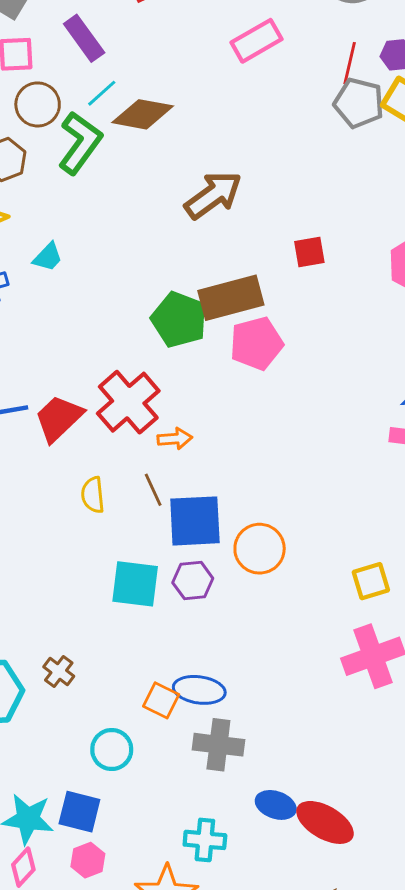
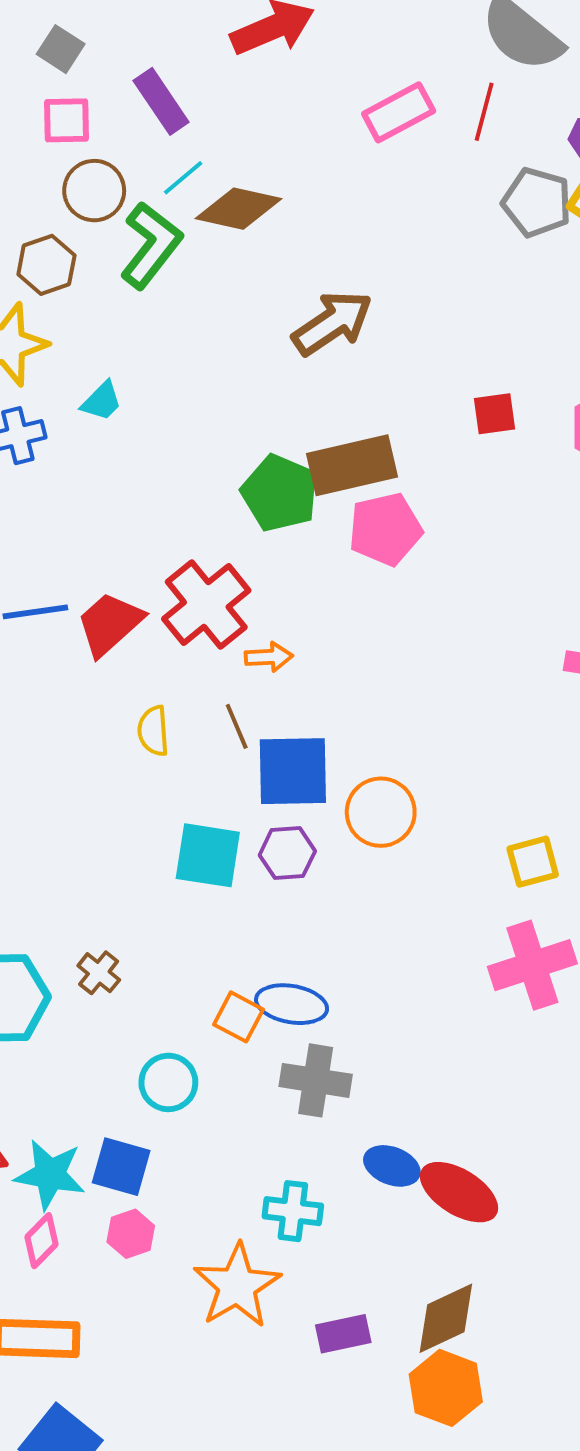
red line: (350, 63) -> (484, 112), moved
red square: (309, 252) -> (495, 414), moved

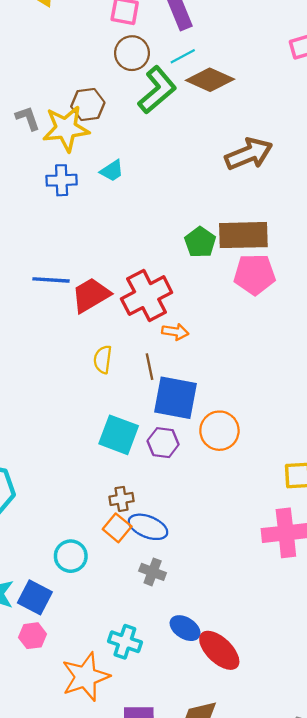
brown hexagon: (46, 265) -> (88, 105), moved
green pentagon: (280, 493) -> (200, 242), size x0.7
brown cross: (99, 973) -> (121, 499), moved, turned 30
gray cross: (316, 1080) -> (153, 572), size x0.7

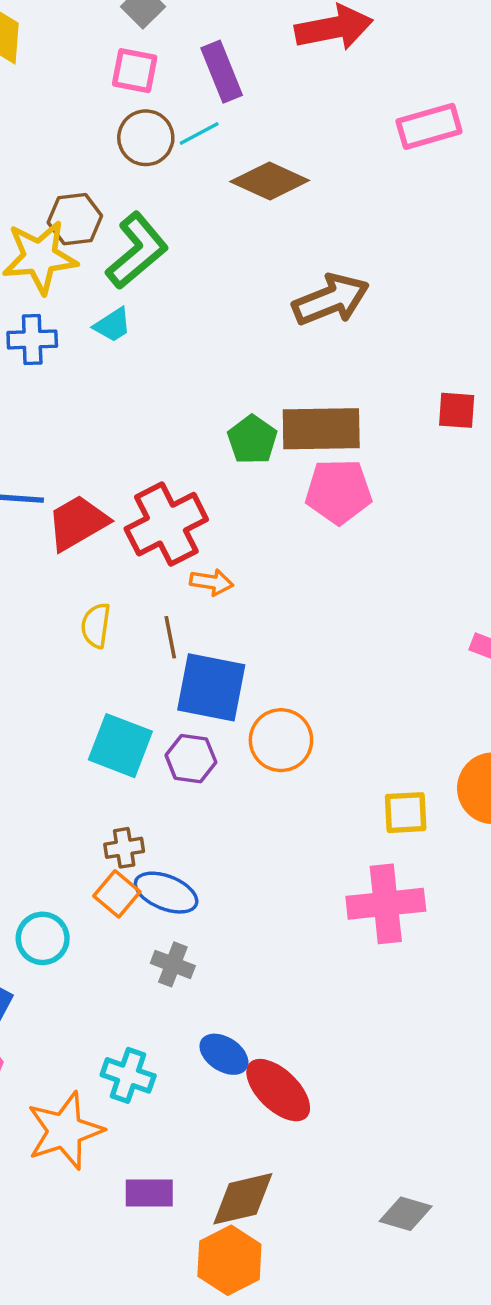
cyan line: (183, 56) -> (199, 134), moved
green L-shape: (157, 90) -> (137, 251), moved

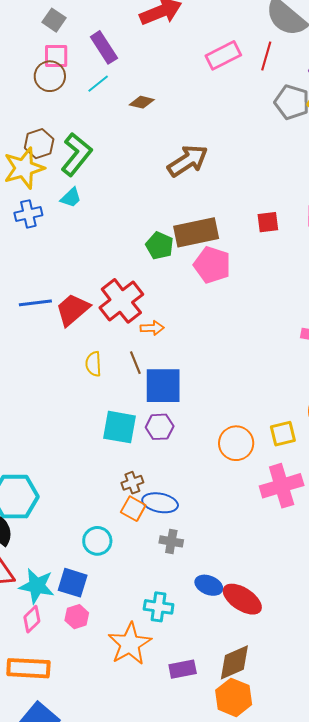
brown circle: (146, 138) -> (50, 76), moved
brown diamond: (270, 181) -> (142, 102), size x0.6
red square: (457, 410) -> (268, 222), moved
pink pentagon: (339, 491) -> (212, 265), turned 30
orange circle: (281, 740) -> (236, 443), moved

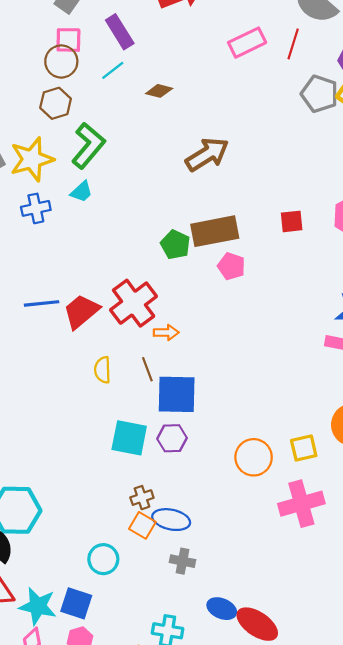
brown hexagon: (39, 144) -> (56, 103), moved
pink pentagon: (212, 265) -> (231, 266), size x0.7

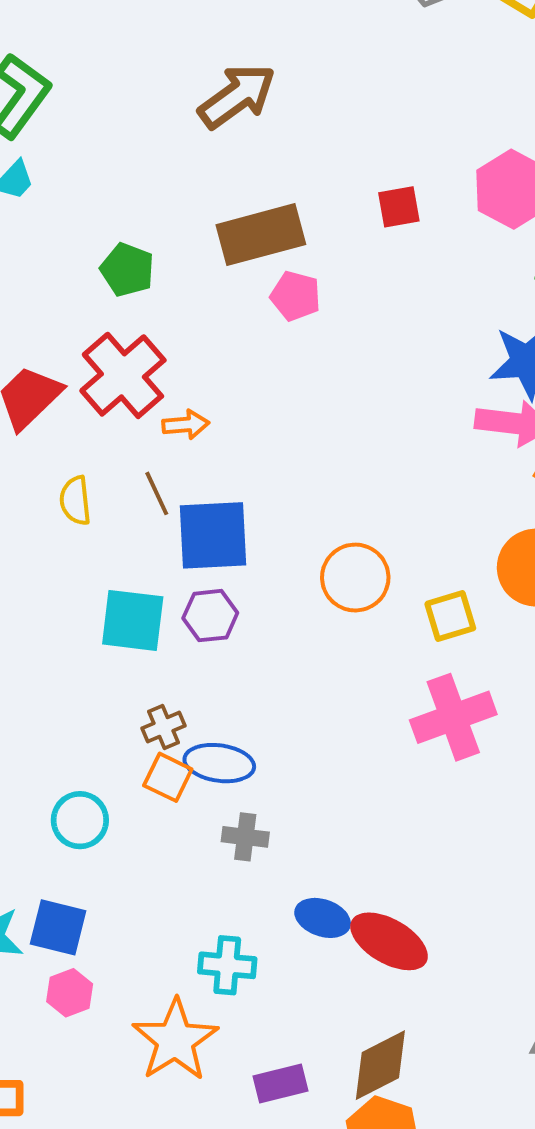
green pentagon: (175, 245) -> (127, 270), moved
orange circle: (254, 457) -> (355, 578), moved
cyan circle: (103, 559) -> (80, 820), moved

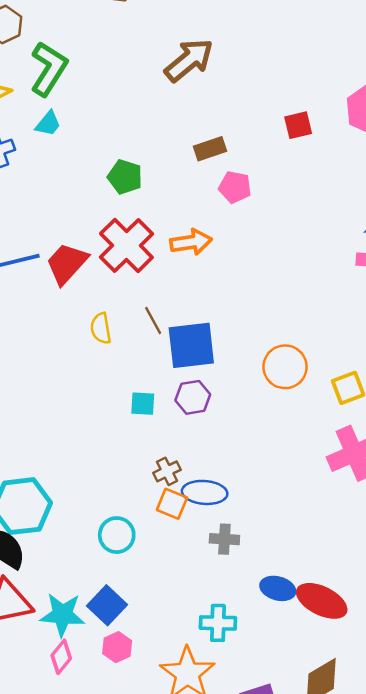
brown rectangle: (261, 235) -> (210, 149), size x0.6
orange arrow: (186, 425) -> (191, 242), moved, size x1.4
cyan square: (133, 620) -> (143, 404), size x0.6
blue square: (58, 927) -> (107, 605), turned 33

